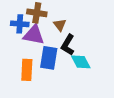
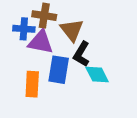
brown triangle: (60, 25) -> (72, 30), size x1.5

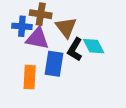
cyan diamond: (97, 74) -> (94, 46), moved

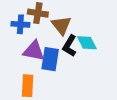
purple triangle: (37, 38) -> (34, 51), moved
orange rectangle: (30, 77) -> (28, 86), moved

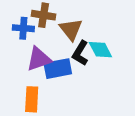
purple triangle: (34, 51) -> (39, 59), turned -30
blue rectangle: (50, 59) -> (58, 69), turned 70

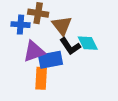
black L-shape: (80, 53) -> (70, 46), turned -65
orange rectangle: (32, 99) -> (41, 78), moved

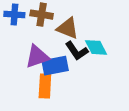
blue cross: (21, 25) -> (14, 15), moved
brown triangle: (62, 26) -> (68, 28), turned -30

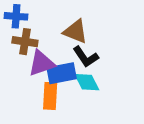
brown cross: (42, 15) -> (25, 42), moved
cyan diamond: (96, 47) -> (87, 82), moved

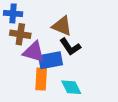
purple triangle: (41, 63) -> (34, 52), turned 35
cyan diamond: (87, 82) -> (71, 87), moved

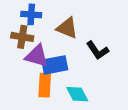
blue cross: (13, 13) -> (31, 14), moved
black L-shape: (70, 47) -> (97, 50), moved

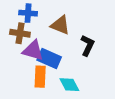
black L-shape: (97, 50) -> (88, 45), turned -120
blue rectangle: (55, 65) -> (49, 58), turned 35

